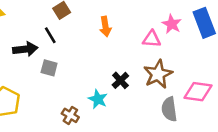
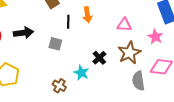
pink star: (172, 24) -> (155, 37), moved
black line: (50, 35) -> (68, 22), moved, turned 32
gray square: (49, 68) -> (55, 44), moved

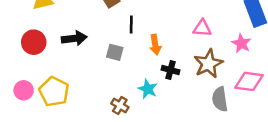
orange arrow: (87, 15) -> (155, 45), moved
black cross: (99, 58) -> (170, 70), turned -32

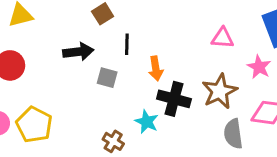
pink triangle: (202, 28) -> (223, 38), moved
black arrow: (74, 38) -> (78, 52), moved
black cross: (170, 70) -> (174, 99), size x1.5

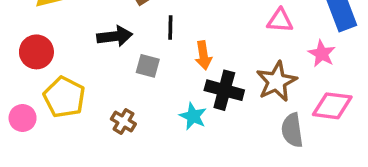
yellow pentagon: (34, 125) -> (64, 97), moved
brown cross: (113, 141) -> (123, 121), moved

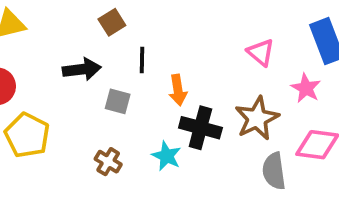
pink triangle: (280, 21) -> (261, 52), turned 36
brown cross: (123, 121) -> (108, 162), moved

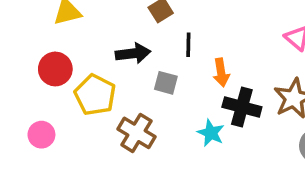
yellow pentagon: (27, 135) -> (95, 95), moved
brown cross: (108, 162) -> (136, 133), moved, size x1.5

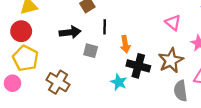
red circle: (55, 69) -> (21, 31), moved
yellow pentagon: (95, 95) -> (26, 58), moved
brown cross: (136, 133) -> (58, 82), moved

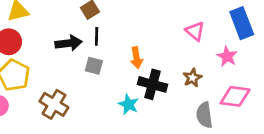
black line: (105, 27) -> (97, 36), moved
brown star: (171, 60) -> (192, 78), size x0.6

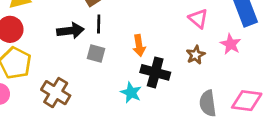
brown star: (192, 78) -> (196, 55), moved
pink diamond: (235, 96) -> (247, 101), moved

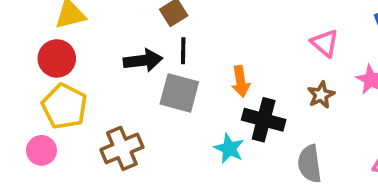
gray square: (96, 54) -> (179, 93), size x1.5
brown cross: (56, 93) -> (122, 148), turned 36
gray semicircle: (208, 103) -> (310, 164), moved

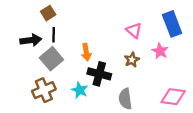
gray square: (179, 93) -> (51, 59), turned 35
brown cross: (122, 148) -> (44, 90), moved

